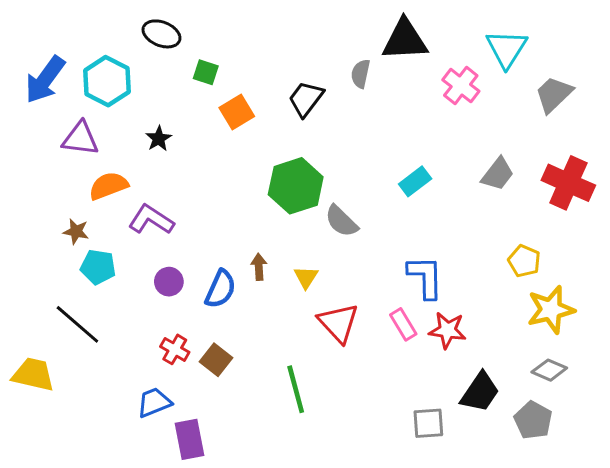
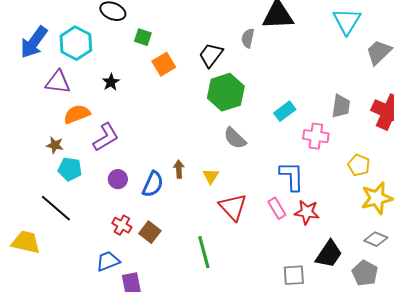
pink cross: (461, 86) -> (316, 136), moved, turned -30
gray trapezoid: (498, 174) -> (341, 106), turned -30
green hexagon: (296, 186) -> (226, 92), moved
purple L-shape: (151, 220) -> (106, 137), turned 116

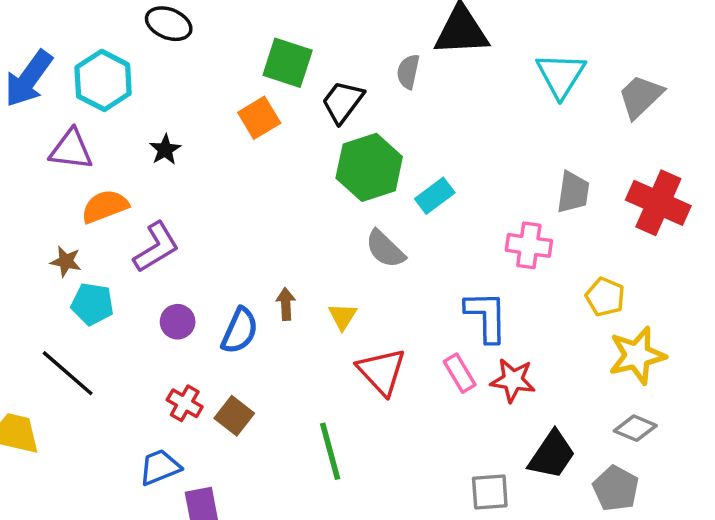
cyan triangle: (347, 21) -> (561, 75), moved
green square: (143, 37) -> (288, 63), moved, size x1.6
cyan rectangle: (285, 111) -> (435, 196), moved

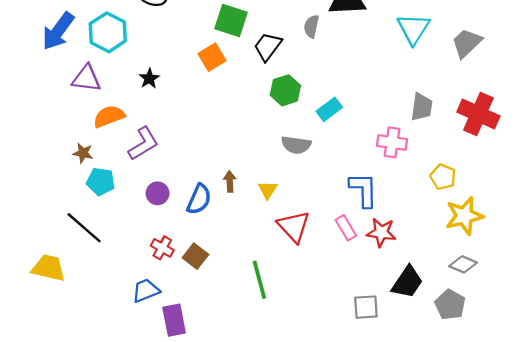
green hexagon: (369, 167) -> (285, 90), size x0.7
gray semicircle: (385, 249) -> (296, 145), turned -36

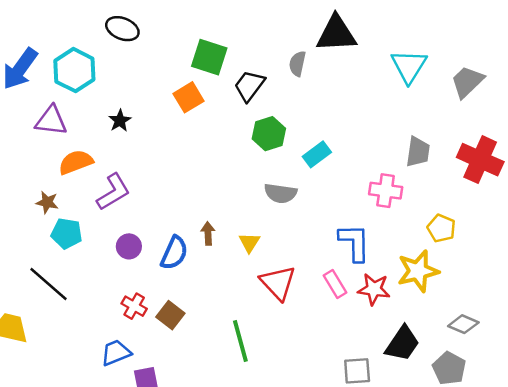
yellow star: (464, 216) -> (418, 271), moved

